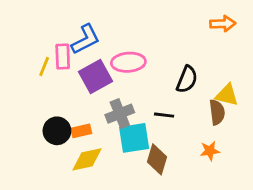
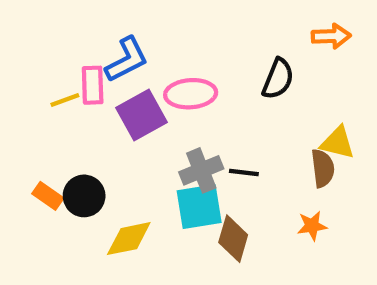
yellow line: (44, 66) -> (65, 100), turned 48
black semicircle: (187, 79) -> (278, 79), moved
gray cross: (120, 114) -> (201, 170), moved
orange rectangle: (81, 131) -> (48, 196), moved, turned 48

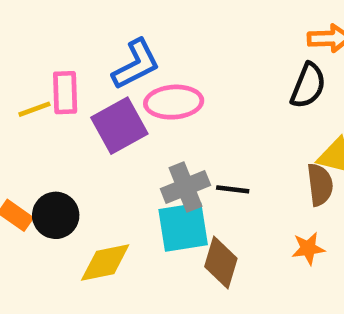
blue L-shape: (127, 60) -> (136, 64), moved
black semicircle: (278, 79) -> (308, 86), moved

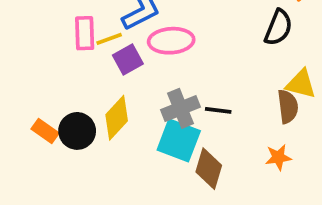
yellow line: (34, 109) -> (109, 39), moved
purple square: (119, 126) -> (128, 60), size x0.7
cyan square: (183, 227) -> (179, 140), turned 30
yellow diamond: (105, 263) -> (117, 118), moved, turned -36

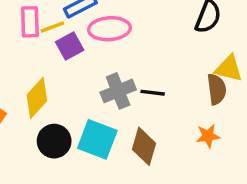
yellow diamond: (117, 118) -> (37, 98), moved
black circle: (77, 131) -> (54, 141), moved
cyan square: (179, 140) -> (97, 139), moved

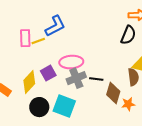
pink ellipse: (109, 29) -> (71, 62), moved
purple square: (70, 46) -> (48, 73), moved
brown diamond: (144, 146) -> (113, 93), moved

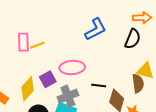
blue L-shape: (55, 26) -> (96, 29), moved
gray cross: (76, 78) -> (68, 96), moved

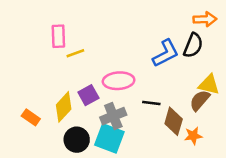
blue L-shape: (96, 29) -> (166, 53), moved
pink rectangle: (23, 42) -> (58, 36), moved
brown semicircle: (138, 83) -> (200, 100), turned -132

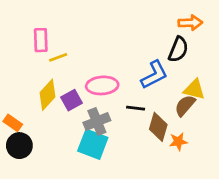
blue L-shape: (166, 53) -> (154, 75), moved
yellow diamond: (64, 107) -> (47, 95), moved
black circle: (77, 140) -> (19, 146), moved

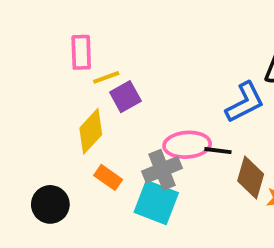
pink ellipse: (102, 85) -> (187, 145), moved
purple square: (71, 100) -> (125, 97), moved
orange rectangle: (13, 123) -> (108, 177), moved

